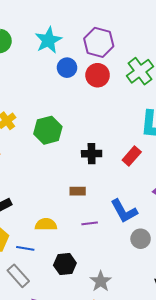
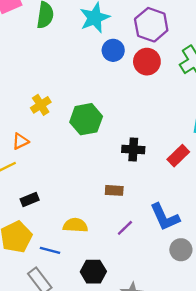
purple line: (90, 223) -> (125, 228), turned -42

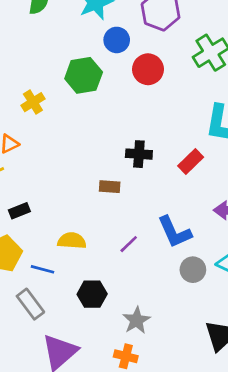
red circle: (147, 62) -> (148, 69), moved
green hexagon: (86, 119) -> (84, 75), moved
brown rectangle: (114, 190) -> (110, 187), moved

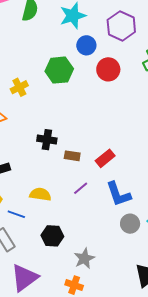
black cross: (139, 154) -> (47, 140), moved
red rectangle: (191, 162) -> (105, 158), moved
purple line: (129, 244) -> (81, 188), moved

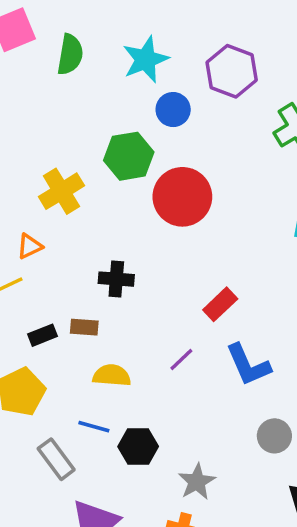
red circle: (108, 69) -> (182, 197), moved, size x1.4
yellow cross: (19, 87) -> (61, 191), size x1.4
brown rectangle: (72, 156) -> (84, 327), moved
blue line: (16, 214) -> (94, 427), moved
gray circle: (130, 224) -> (274, 436), moved

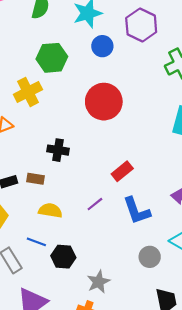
green hexagon: (129, 156) -> (52, 58), moved

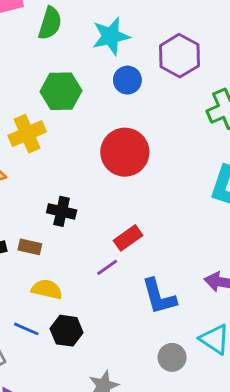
red rectangle: (122, 171) -> (128, 238), moved
purple line: (95, 204) -> (107, 267), moved
black hexagon: (63, 257) -> (67, 331), moved

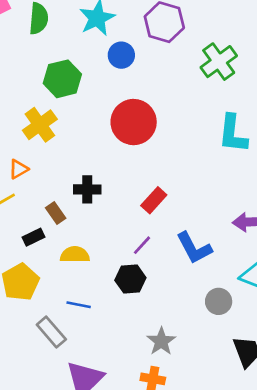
brown rectangle: (30, 247) -> (56, 213), moved, turned 55
purple line: (107, 267) -> (142, 245), moved
yellow semicircle: (47, 289) -> (75, 255), moved
black hexagon: (67, 331) -> (130, 279), moved

